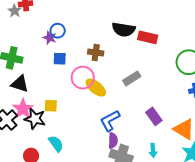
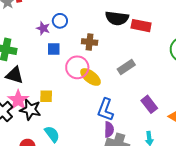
blue circle: (58, 31) -> (60, 21), moved
blue L-shape: (110, 121) -> (105, 110), turned -40

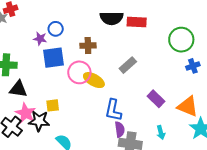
blue square: (54, 49) -> (53, 58), size x1.6

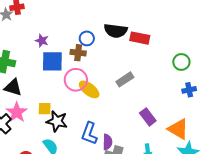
blue circle: (56, 29) -> (87, 38), moved
green circle: (181, 40) -> (181, 62), size x0.7
brown cross: (88, 46) -> (78, 53), moved
blue L-shape: (113, 110) -> (89, 133), moved
black star: (39, 121) -> (57, 121), moved

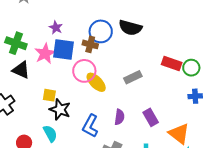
blue circle: (87, 38) -> (101, 31), size x1.5
red rectangle: (140, 38) -> (172, 63), moved
pink star: (17, 112) -> (45, 53), moved
purple semicircle: (107, 142) -> (119, 117), moved

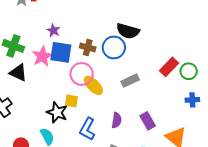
blue circle: (101, 31) -> (114, 47), moved
red rectangle: (172, 63) -> (169, 67), turned -66
yellow square: (49, 95) -> (71, 101), moved

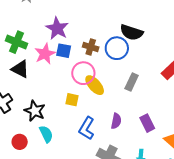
purple star: (53, 30) -> (57, 28), size x1.6
blue square: (61, 52) -> (64, 51), size x0.7
gray rectangle: (130, 81) -> (132, 82), turned -42
black star: (57, 112) -> (35, 111), moved

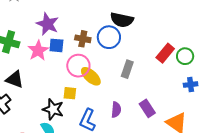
black triangle: (20, 69) -> (15, 79), moved
black star: (35, 111) -> (53, 109), moved

